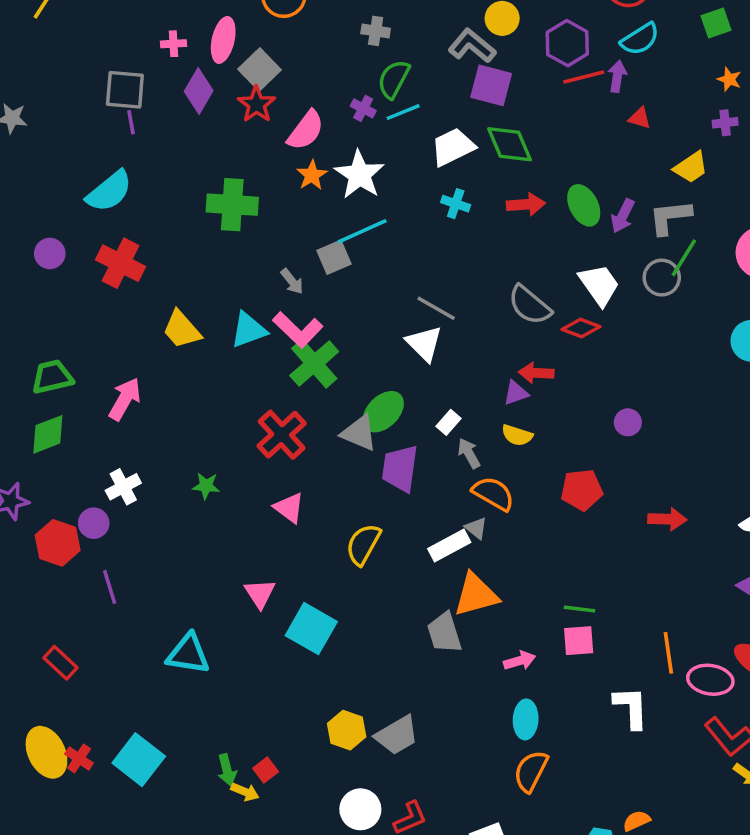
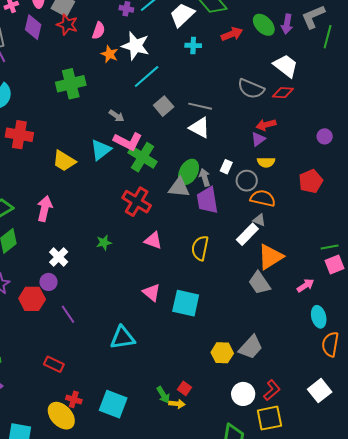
pink semicircle: (306, 130) -> (99, 31), size x0.7
gray square: (334, 257) -> (164, 106), moved
gray circle: (662, 278) -> (247, 181), moved
gray arrow: (469, 453) -> (205, 177), moved, turned 30
red cross: (79, 758) -> (74, 399), moved

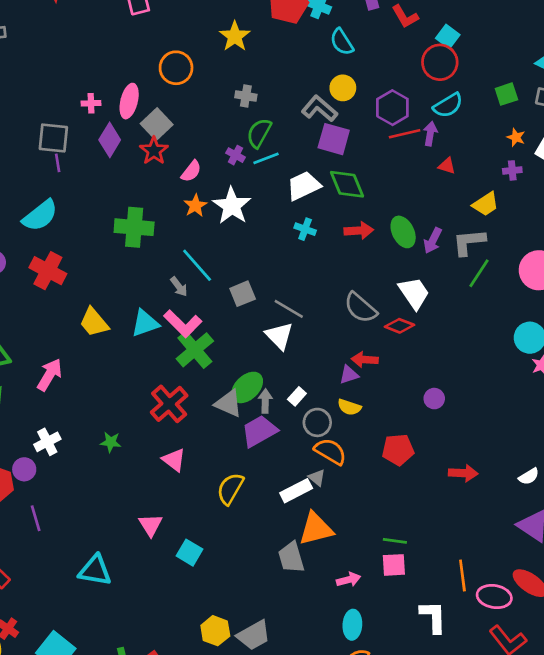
cyan line: (147, 76) -> (197, 265), moved, turned 72
purple trapezoid: (207, 200) -> (259, 431), turned 52
cyan square: (186, 303) -> (189, 553), size x0.7

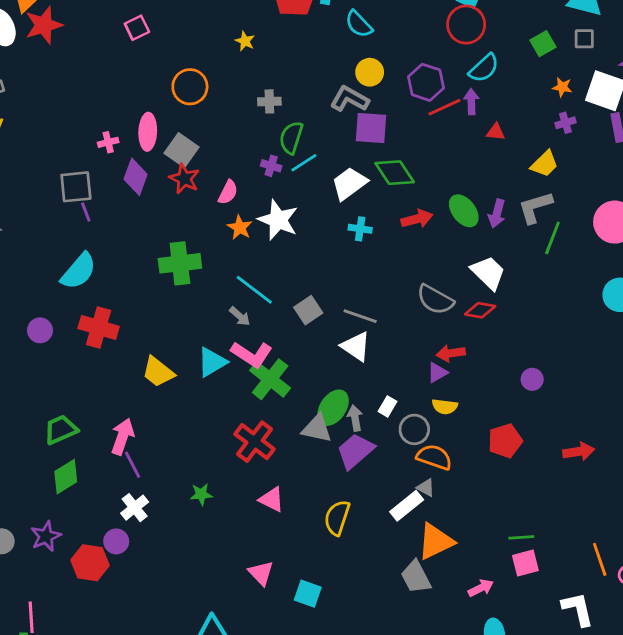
yellow star: (235, 36) -> (245, 41), size x0.6
purple line: (36, 518) -> (133, 465), moved

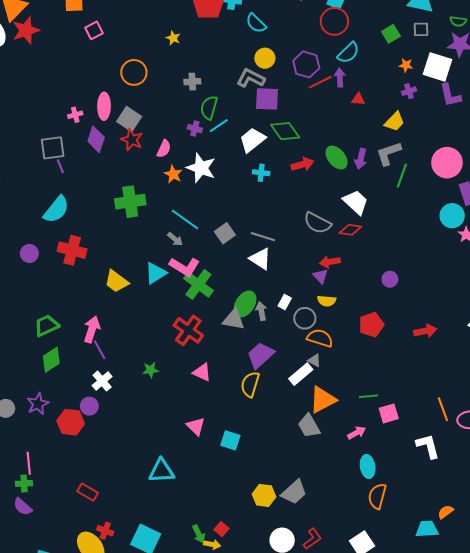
purple triangle: (437, 372) -> (320, 276), turned -42
purple trapezoid: (355, 451) -> (261, 355), moved
green line: (521, 537) -> (368, 396), moved

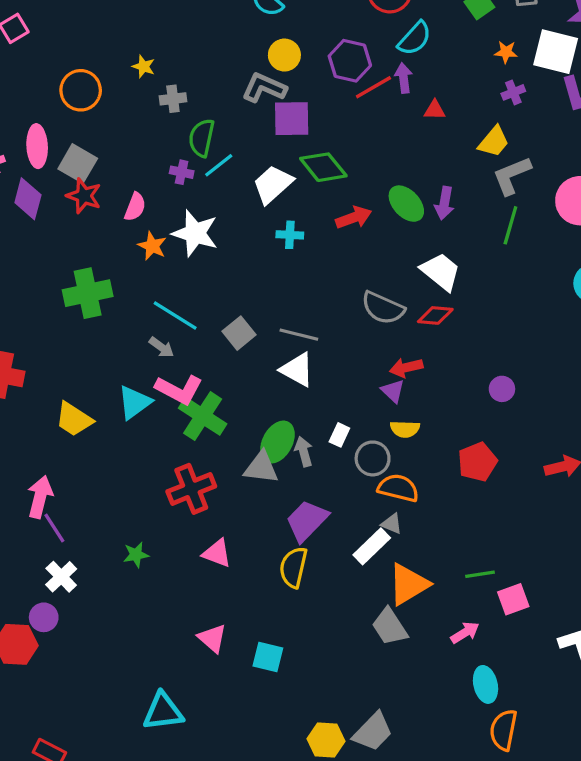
yellow star: (173, 38) -> (144, 67), moved
gray L-shape: (389, 153) -> (512, 175), moved
red cross: (188, 330) -> (191, 489), turned 36

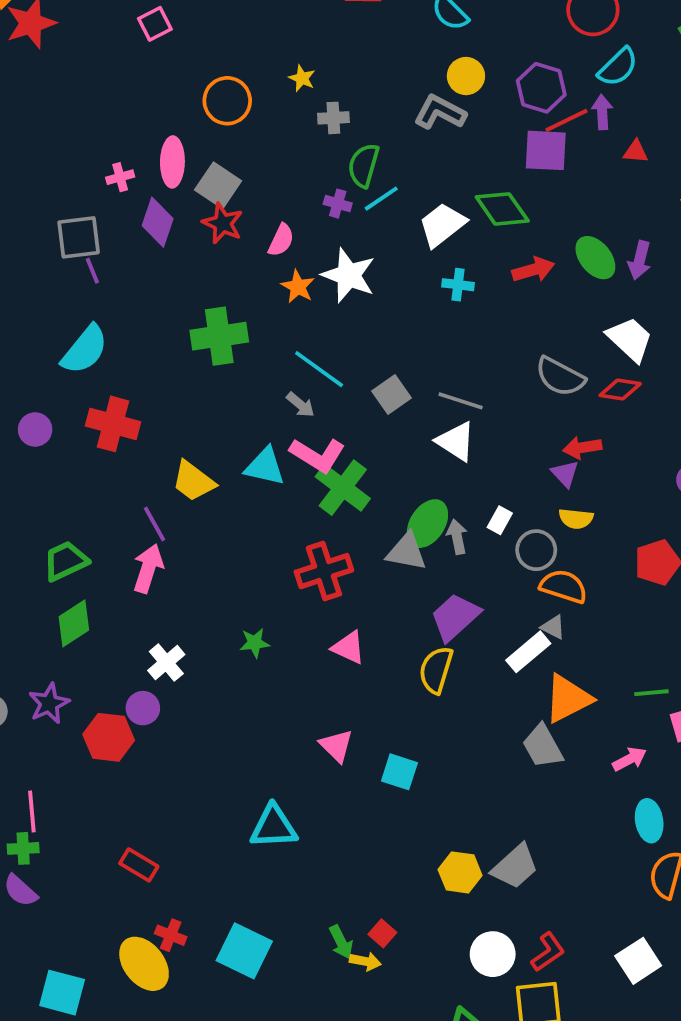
purple square: (292, 119) -> (546, 150), moved
cyan triangle: (134, 402) -> (265, 466), turned 45
purple line: (54, 528) -> (154, 524), moved

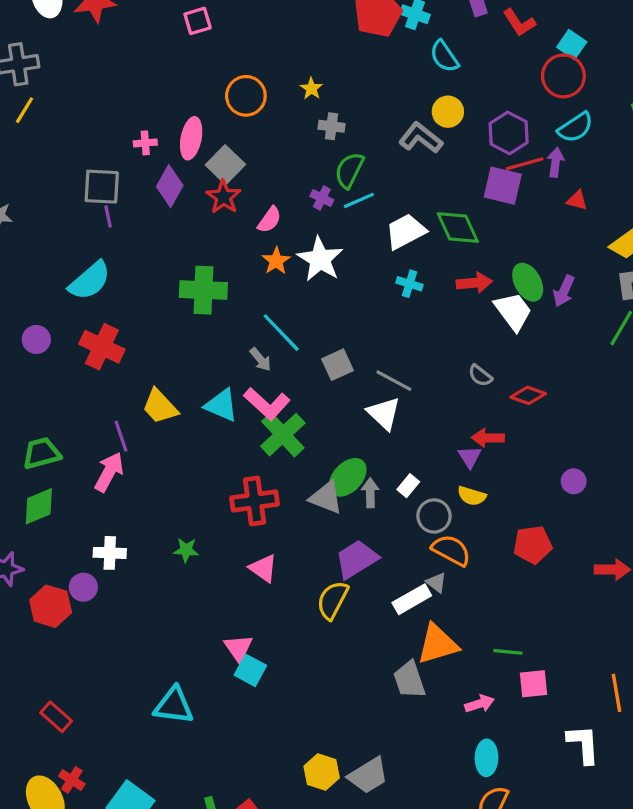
white trapezoid: (630, 339) -> (513, 311), moved
gray semicircle: (560, 377) -> (480, 376), size x0.6
white cross: (166, 663) -> (110, 553), turned 32
cyan square: (399, 772) -> (250, 670), moved

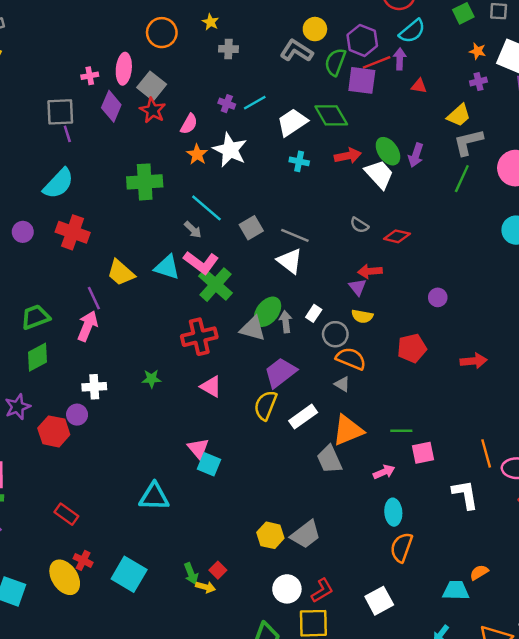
green semicircle: (349, 170) -> (335, 62), moved
white rectangle: (412, 599) -> (303, 417), moved

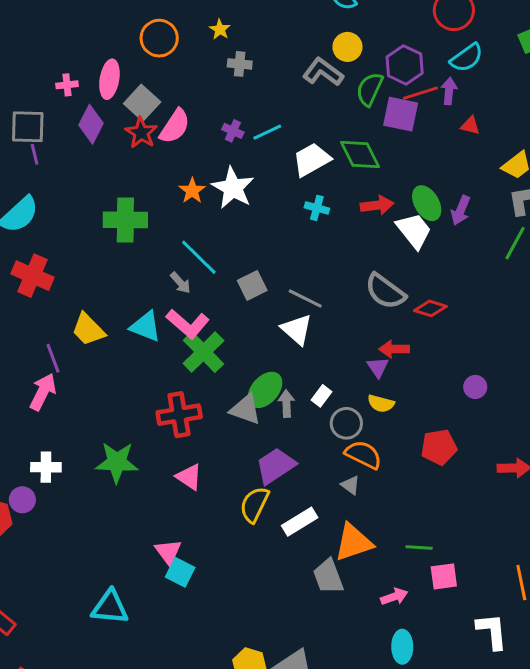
pink semicircle: (189, 124) -> (175, 126), moved, size x1.4
gray semicircle: (359, 225) -> (385, 291), size x1.8
green star: (151, 379) -> (117, 462), size x1.8

